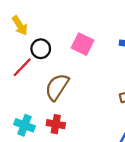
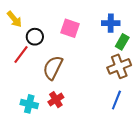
red cross: (56, 124) -> (56, 100), turned -35

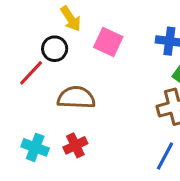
yellow arrow: (14, 19) -> (71, 19), moved
brown semicircle: (53, 68) -> (76, 98), turned 60

